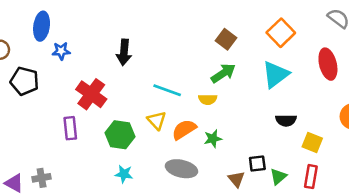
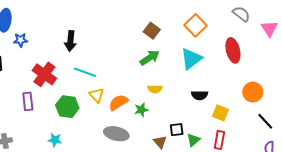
cyan line: (167, 90) -> (85, 72), moved
yellow semicircle: (208, 99) -> (155, 89), moved
cyan star: (124, 174) -> (55, 140), moved

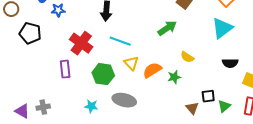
green arrow: (150, 58) -> (167, 28), moved
yellow semicircle: (155, 89) -> (187, 57), turned 32
gray ellipse: (116, 134) -> (124, 100), moved

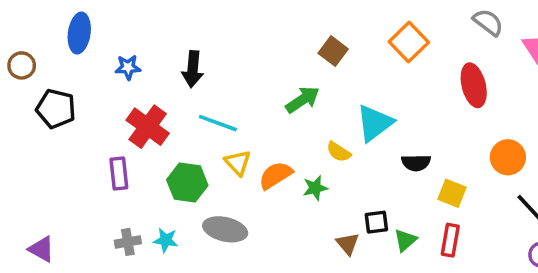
blue star: (58, 10) -> (128, 67), moved
cyan triangle: (222, 28) -> (375, 123), moved
gray cross: (43, 107) -> (128, 242), moved

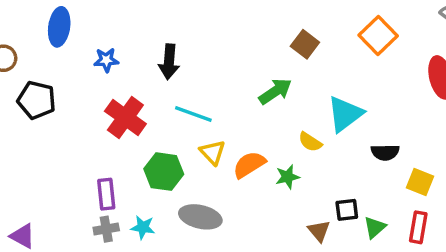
purple rectangle: (119, 174) -> (106, 194), moved

